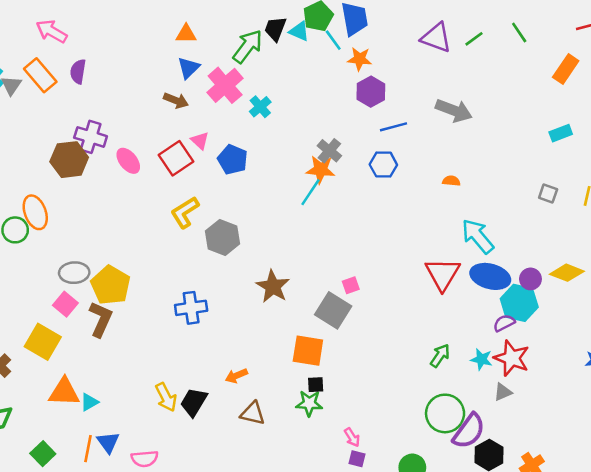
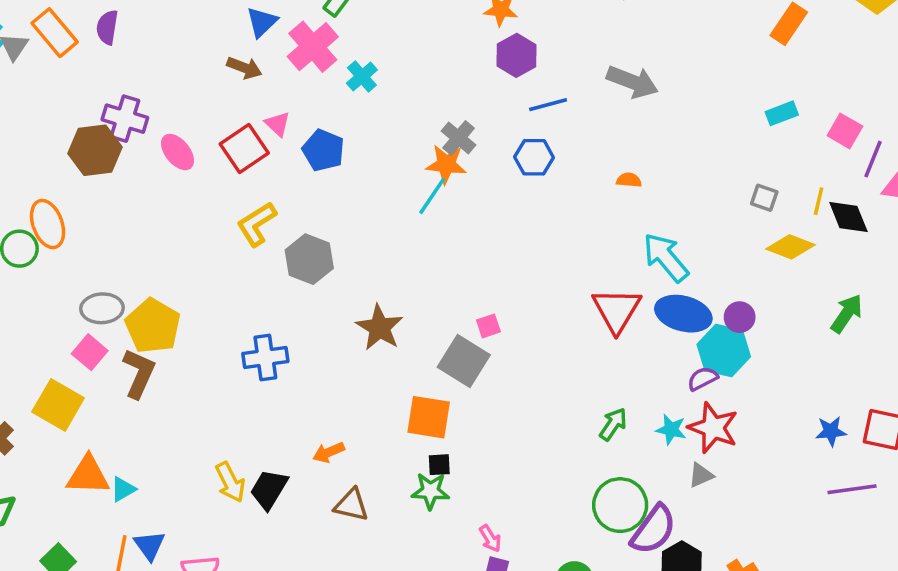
yellow diamond: (567, 273) -> (790, 247), moved

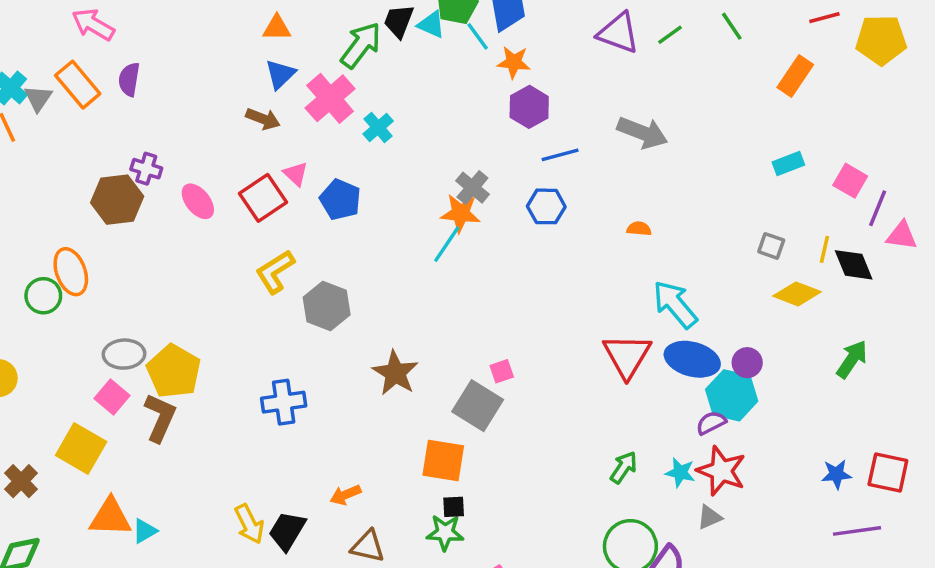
purple cross: (125, 119) -> (146, 169), size x0.7

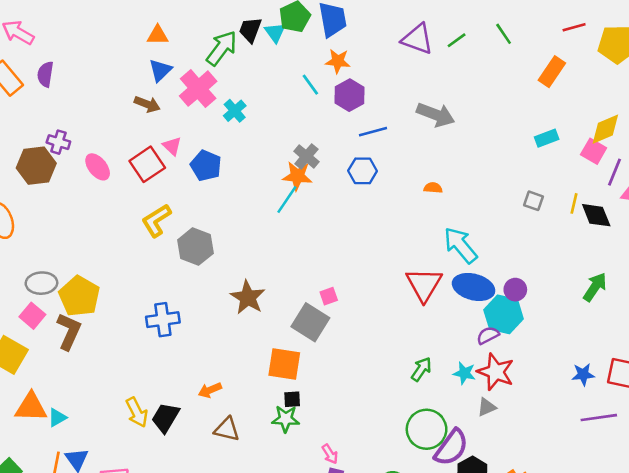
cyan triangle: (431, 24) -> (275, 32), turned 30
cyan line: (478, 36) -> (310, 85), moved
yellow diamond: (797, 294) -> (605, 129), moved, turned -44

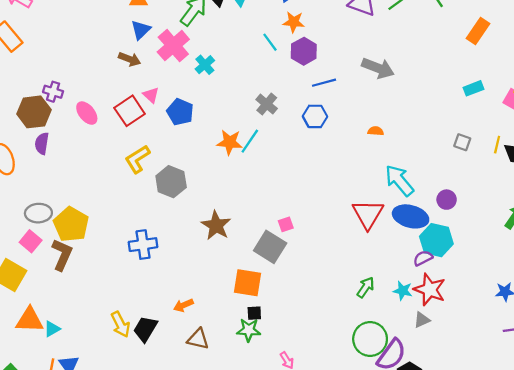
purple semicircle: (45, 74) -> (42, 143), moved
orange star: (297, 176) -> (230, 142), moved
purple circle: (515, 290) -> (447, 200), moved

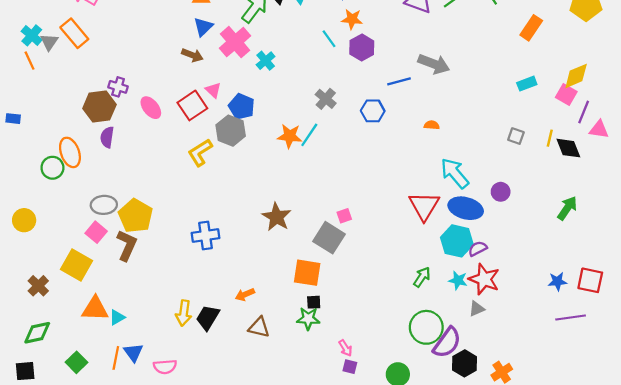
blue line: (324, 83) -> (399, 81), moved
gray hexagon: (171, 182) -> (231, 131), moved
cyan hexagon: (436, 240) -> (457, 241), moved
yellow arrow: (121, 324) -> (184, 313), turned 35

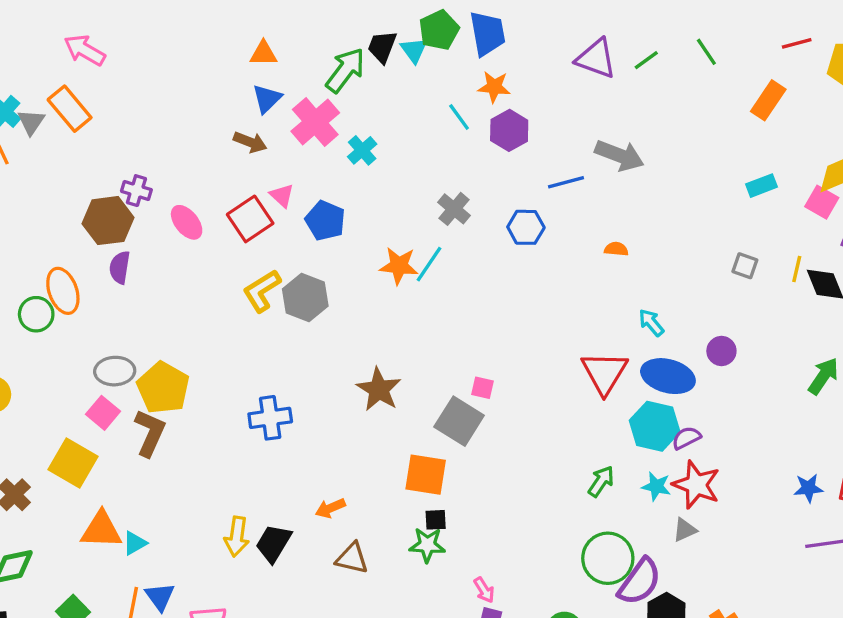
gray hexagon: (231, 131) -> (305, 298), moved
cyan arrow: (455, 173) -> (651, 323), size x0.6
pink square: (344, 216) -> (482, 388), turned 32

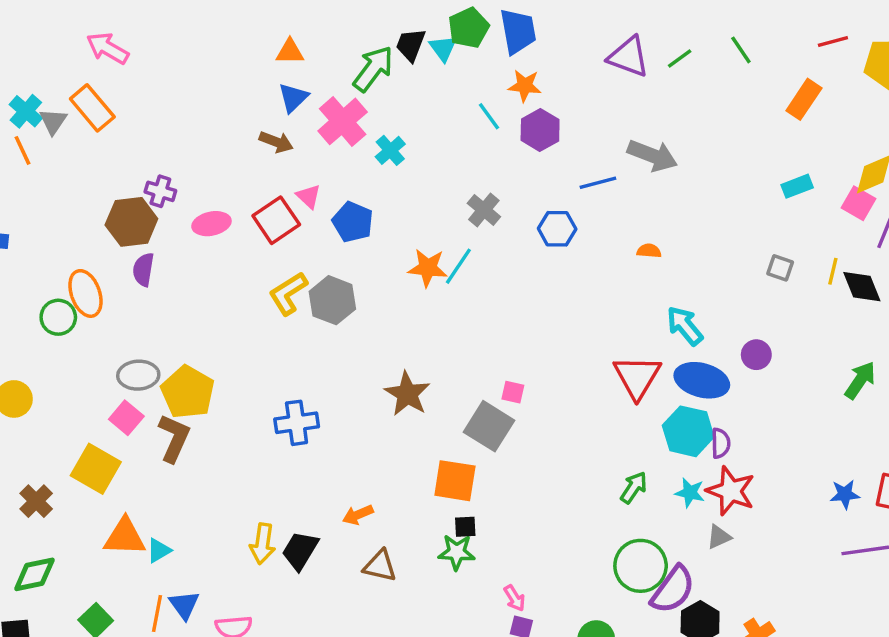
pink ellipse: (187, 222) -> (211, 224), turned -63
cyan arrow: (651, 323) -> (685, 326), size x1.4
purple semicircle: (686, 438) -> (721, 443), turned 116

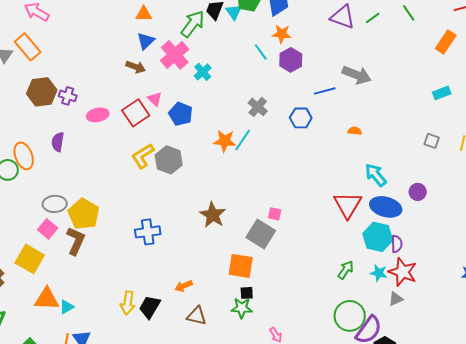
brown hexagon: (131, 222) -> (42, 92), moved

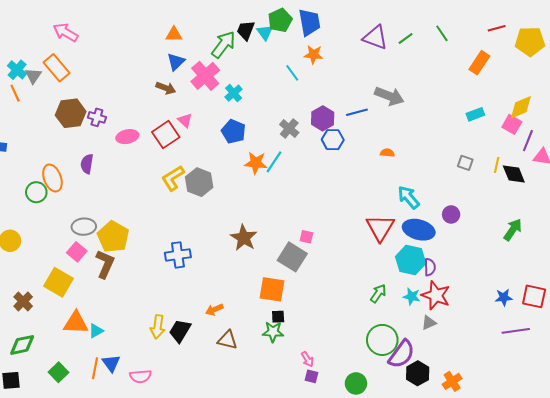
purple hexagon: (291, 60) -> (323, 118), moved
blue pentagon: (181, 114) -> (234, 132), moved

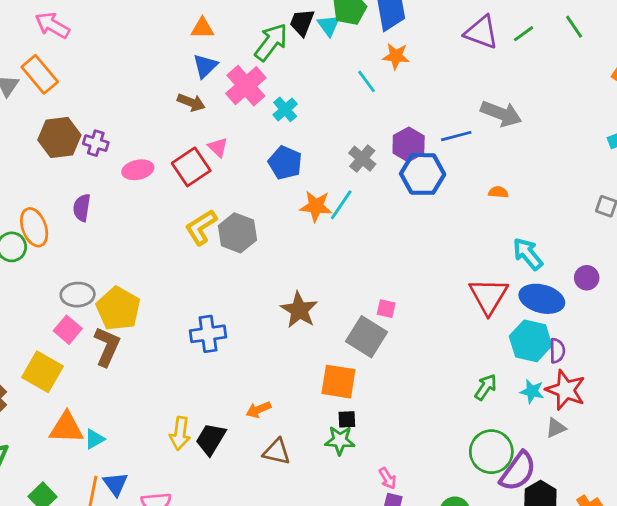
blue hexagon: (333, 140) -> (423, 174), size x1.4

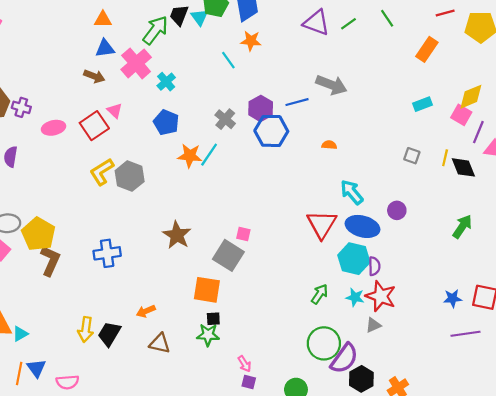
blue triangle: (205, 66) -> (105, 48), turned 36
brown L-shape: (107, 346) -> (50, 261), moved

